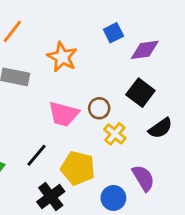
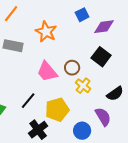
pink trapezoid: (64, 114) -> (47, 72), turned 35
black semicircle: (160, 128) -> (115, 94), moved
yellow pentagon: (78, 168) -> (57, 110), turned -30

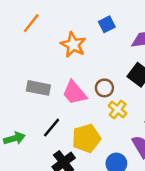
blue square: (82, 15) -> (107, 24), moved
gray rectangle: (13, 46) -> (38, 88), moved

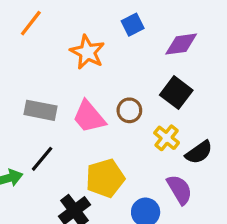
yellow cross: (118, 110) -> (167, 138), moved
black line: (52, 128) -> (42, 159), moved

